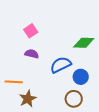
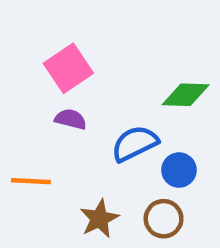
pink square: (31, 31) -> (68, 68), size x1.5
brown star: (28, 99) -> (99, 219), moved

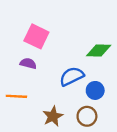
pink square: (68, 68) -> (36, 36), turned -30
purple semicircle: (71, 119) -> (28, 63), moved

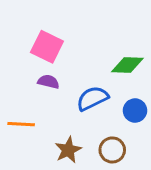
purple semicircle: (28, 63) -> (48, 82), moved
blue circle: (95, 90) -> (135, 111), moved

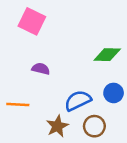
pink square: (47, 47) -> (32, 21), moved
blue semicircle: (92, 98) -> (78, 101), moved

